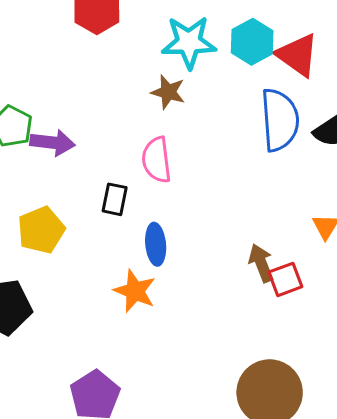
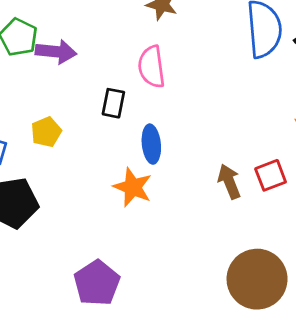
yellow pentagon: (41, 230) -> (46, 132), size x0.7
brown arrow: (261, 263) -> (229, 182), moved

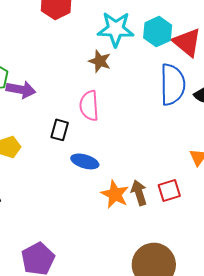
blue ellipse: (151, 144) -> (85, 161), turned -72
orange star: (133, 187) -> (115, 194), moved

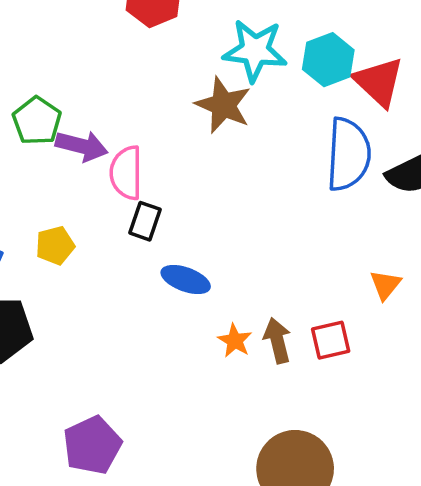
brown star: (100, 61) -> (223, 105), size x1.4
pink semicircle: (89, 106) -> (126, 173), moved
orange star: (115, 194) -> (235, 341), size x0.7

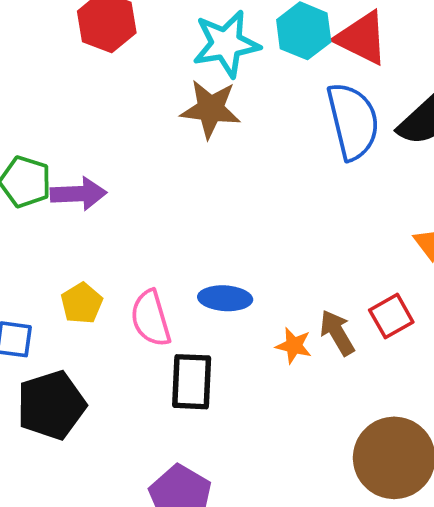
pink semicircle: (126, 173) -> (151, 318), moved
black rectangle: (145, 221) -> (192, 382), moved, size x1.4

